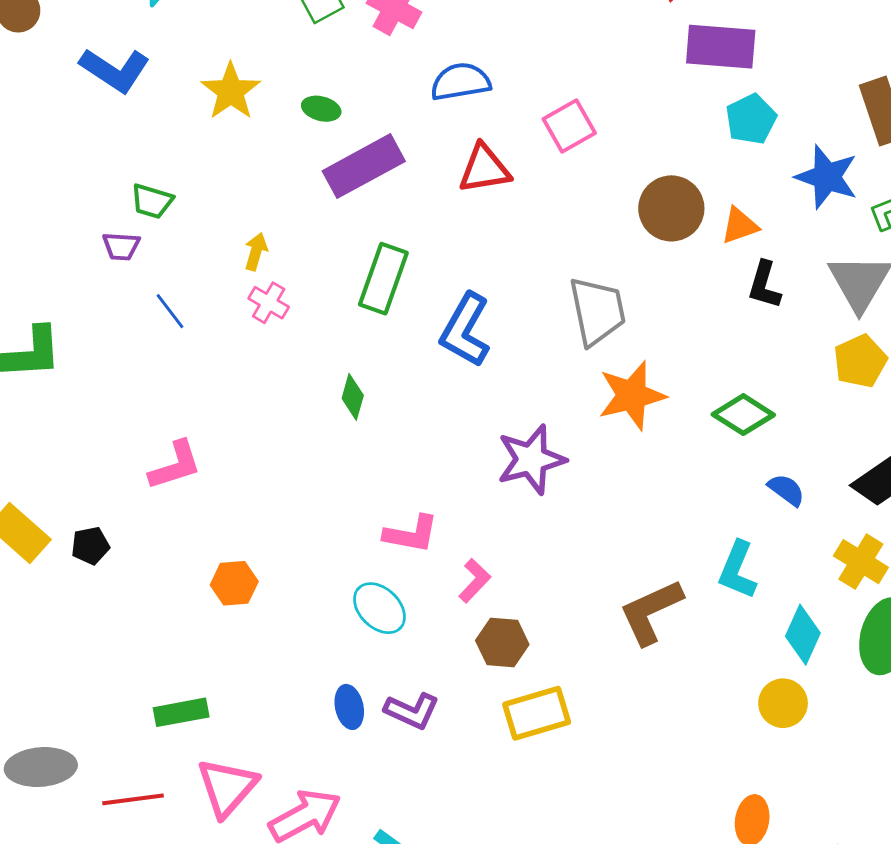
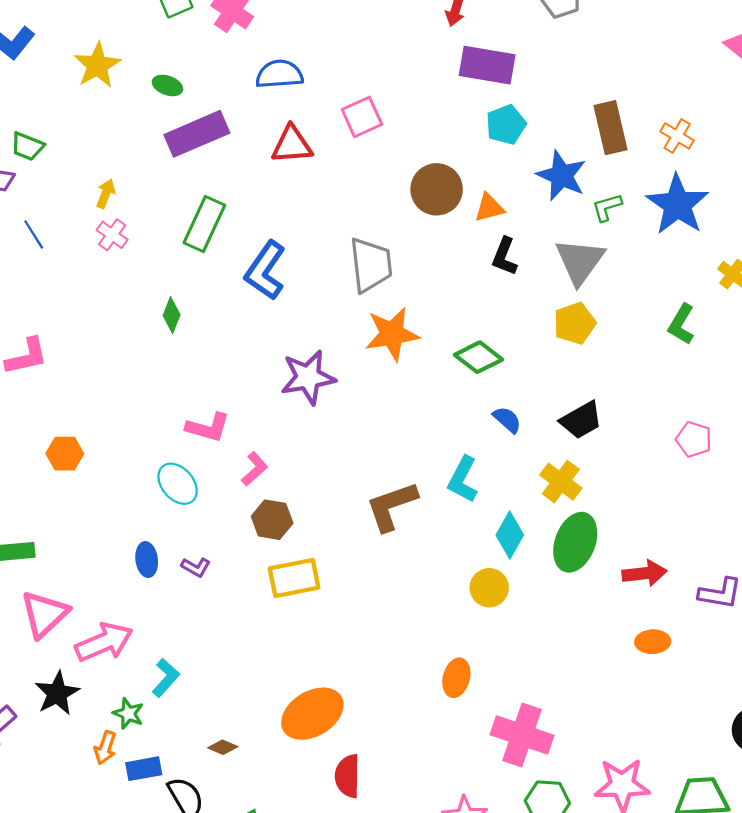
purple L-shape: (412, 711) -> (196, 567), size x0.7

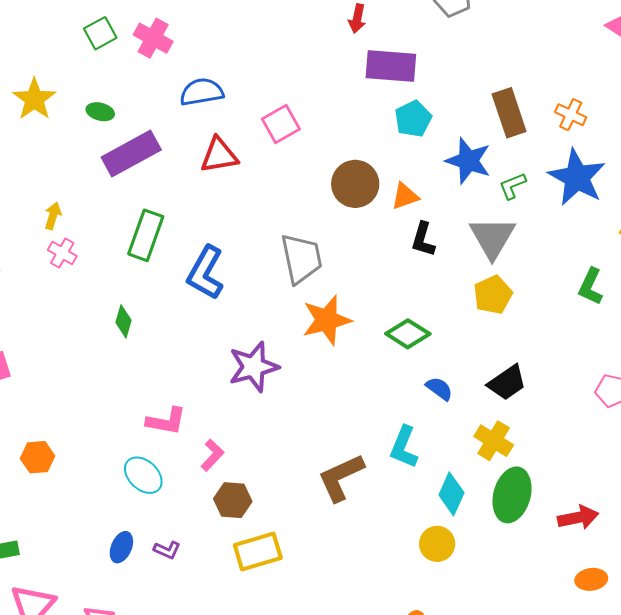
blue ellipse: (147, 560) -> (121, 547), turned 36

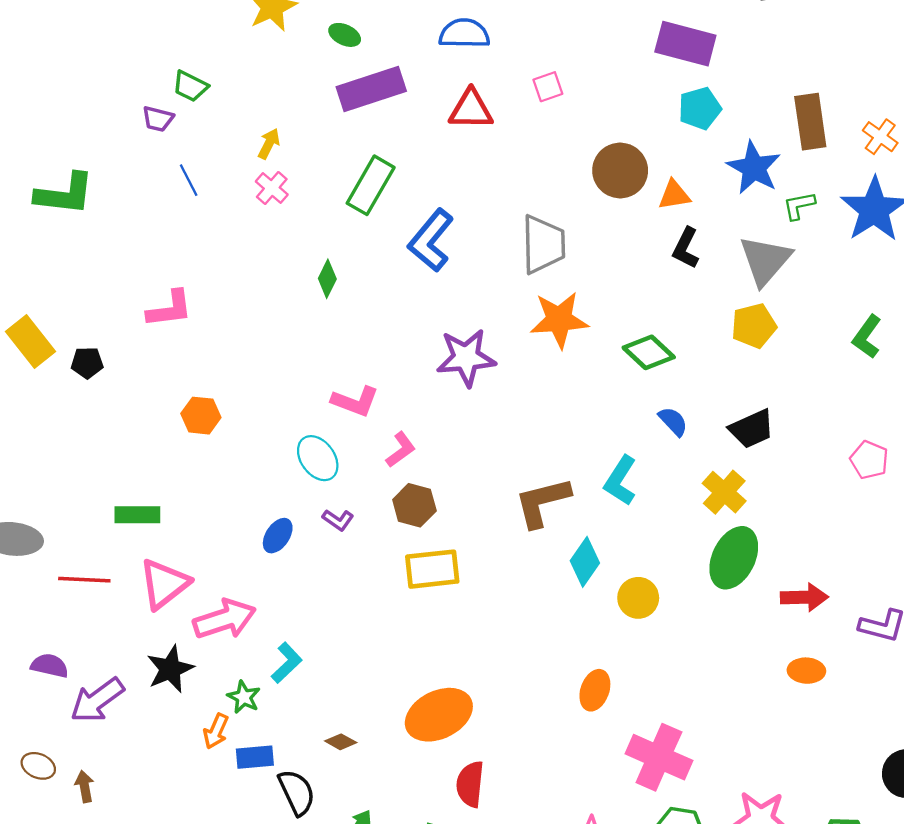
pink square: (281, 124) -> (548, 87), size x0.7
cyan diamond: (451, 494) -> (585, 562), moved
purple L-shape: (167, 550) -> (338, 520), moved

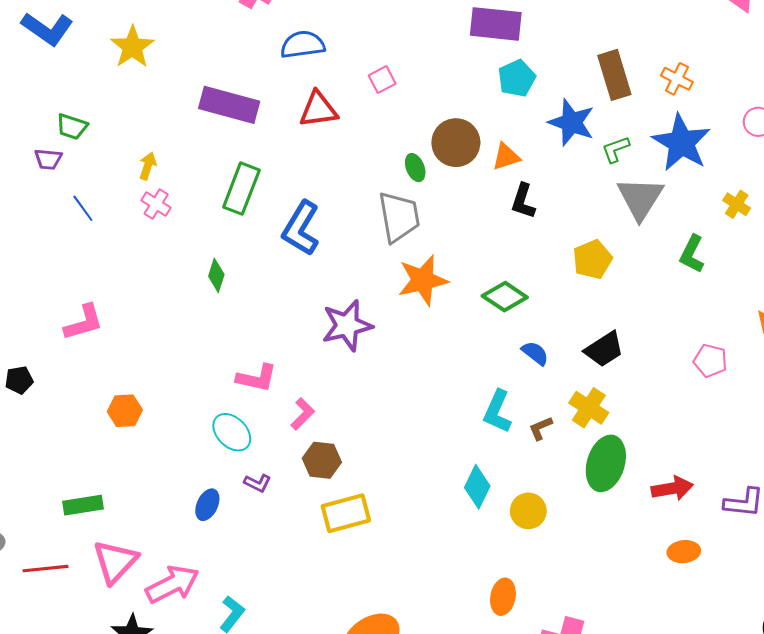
green ellipse: (345, 35) -> (415, 168), moved, turned 52
purple rectangle: (371, 89) -> (229, 105), turned 42
gray triangle: (765, 260) -> (640, 198), moved
brown L-shape: (542, 502) -> (541, 428), moved, size x0.5

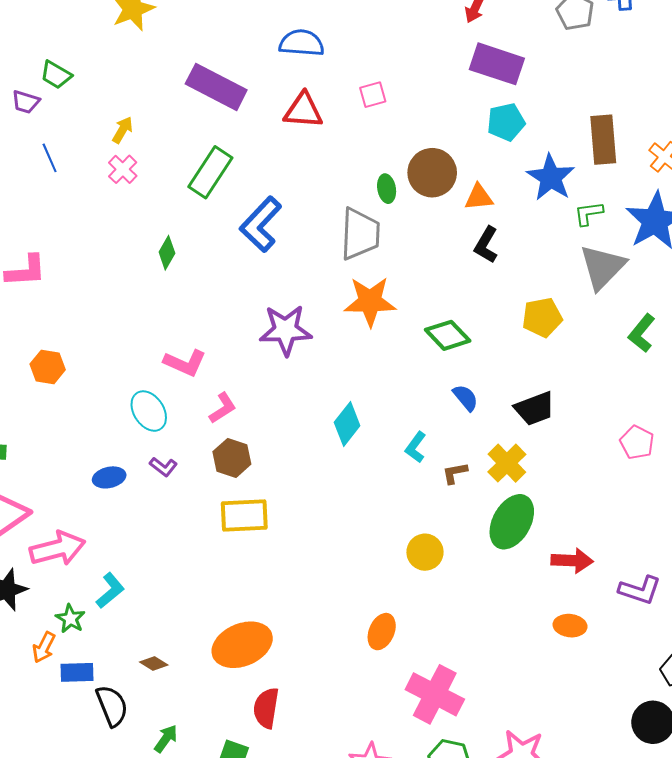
cyan L-shape: (497, 412) -> (416, 447), size x0.7
cyan diamond: (477, 487) -> (347, 424), moved
blue ellipse: (207, 505) -> (109, 477), turned 40

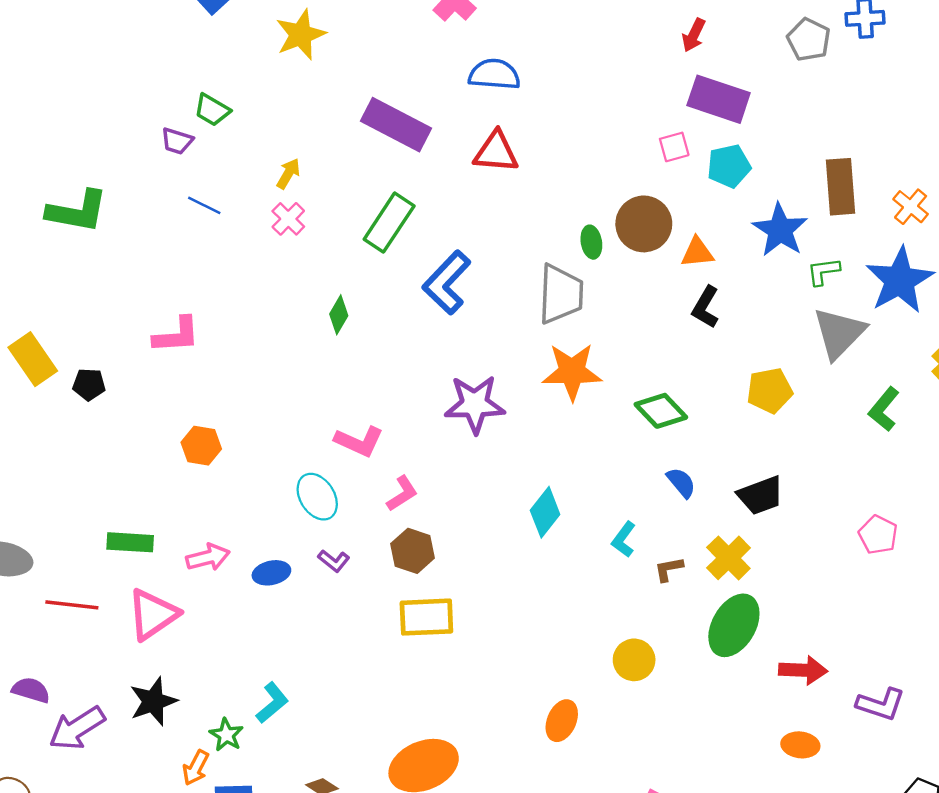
pink square: (373, 95) -> (674, 147), moved
blue line: (50, 158) -> (204, 205), turned -40
pink arrow: (58, 549) -> (208, 557), moved, size x0.7
orange ellipse: (382, 632) -> (562, 721), moved

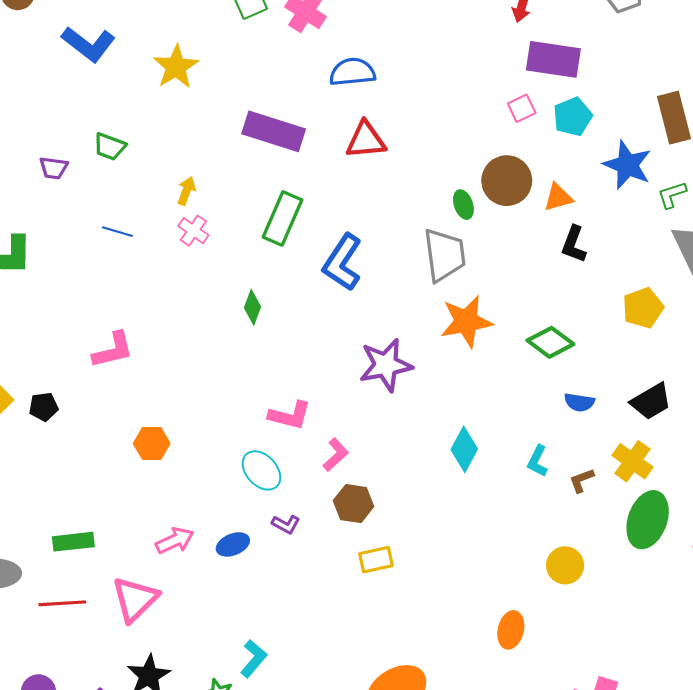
purple trapezoid: (177, 141) -> (54, 168), moved
blue semicircle: (681, 483) -> (579, 402), turned 148
green rectangle: (130, 542) -> (73, 542), moved
yellow rectangle: (426, 617) -> (376, 560), size x0.7

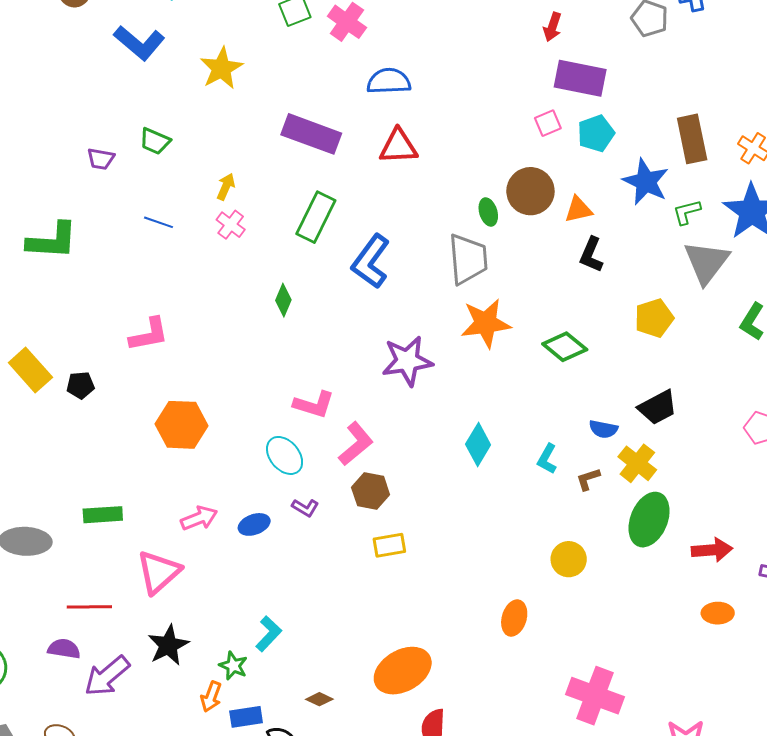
blue semicircle: (579, 402) -> (603, 429), moved
orange hexagon: (152, 443) -> (181, 425), size x1.5
pink L-shape: (336, 455) -> (356, 444), size x1.4
red line: (62, 603) -> (89, 607), moved

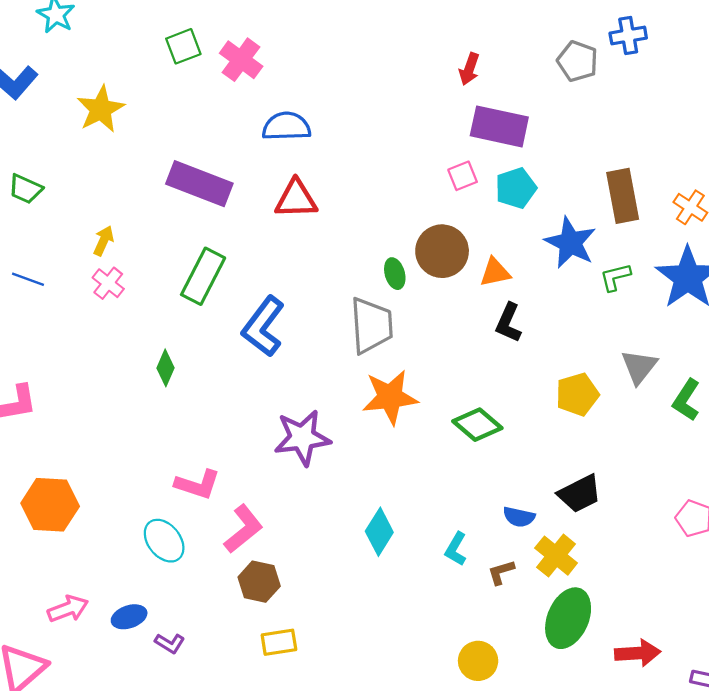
gray triangle: (706, 262) -> (639, 367), moved, size x0.7
purple L-shape: (305, 508) -> (170, 643), moved

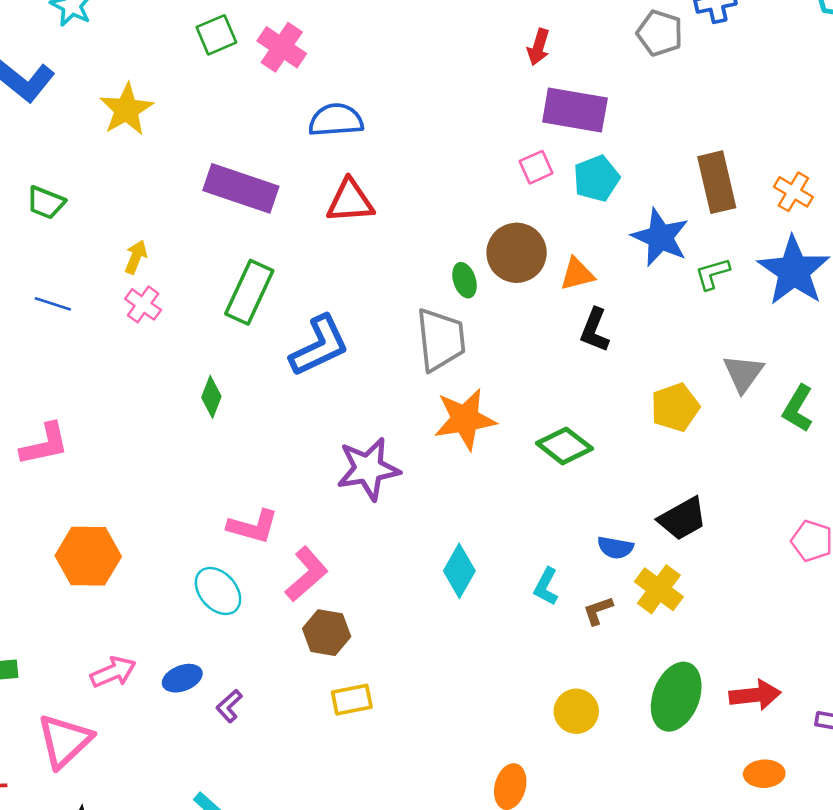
blue L-shape: (263, 327) -> (319, 346), turned -150
green ellipse: (568, 618) -> (676, 697), moved
purple L-shape: (170, 643) -> (229, 706), turned 108

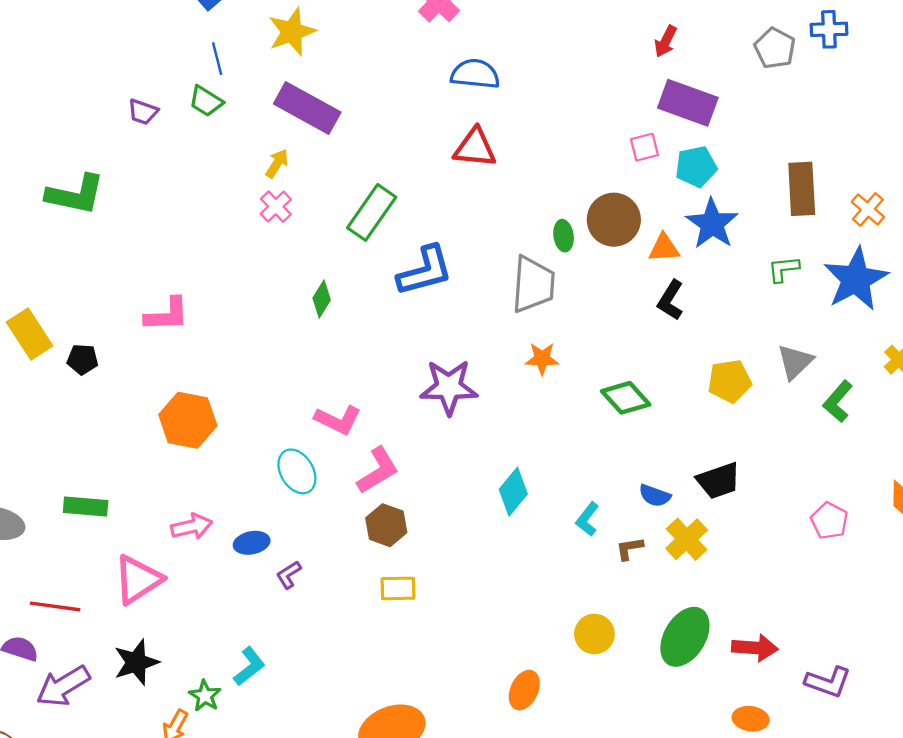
purple rectangle: (241, 188) -> (307, 108), moved
blue star: (660, 237) -> (712, 224), moved
blue line: (53, 304) -> (217, 59), moved, turned 48
orange star: (465, 419) -> (542, 359), size x0.6

